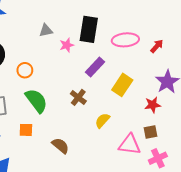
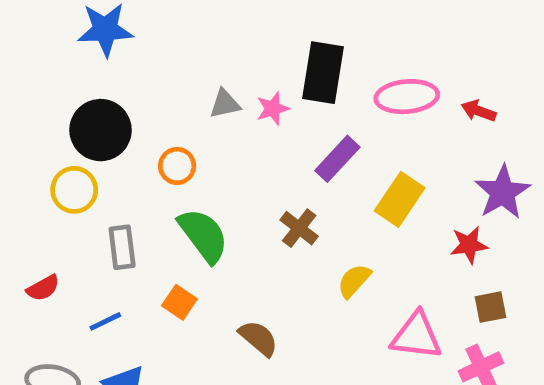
gray triangle: (46, 30) -> (225, 104), moved
red arrow: (157, 46) -> (479, 111), turned -112
orange square: (26, 130) -> (179, 302), turned 32
brown square: (151, 132) -> (490, 307), moved

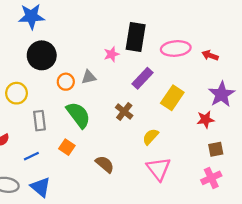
gray triangle: (225, 104) -> (89, 77), moved
black circle: (100, 130) -> (42, 55), moved
pink triangle: (416, 336) -> (159, 169), moved, turned 45

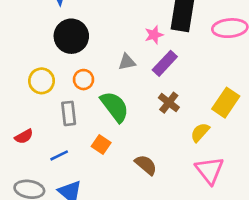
purple rectangle: (143, 78) -> (165, 63), moved
orange circle: (66, 82) -> (84, 80), moved
yellow rectangle: (172, 98) -> (226, 103), moved

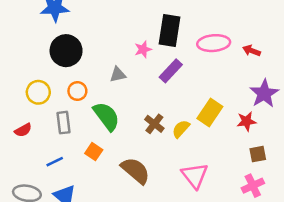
purple rectangle: (165, 63) -> (171, 71), moved
brown cross: (169, 103) -> (154, 124), moved
yellow semicircle: (200, 132) -> (181, 129), moved
red semicircle: (24, 136) -> (23, 130), moved
brown semicircle: (146, 165) -> (135, 171), size x1.4

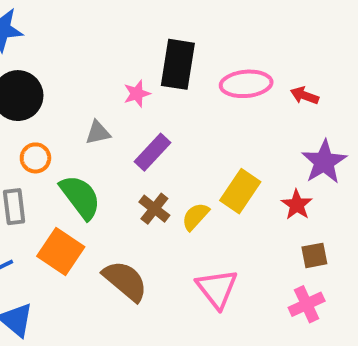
purple rectangle: (171, 71) -> (152, 152), moved
red star: (246, 121) -> (297, 205), turned -30
orange square: (94, 152) -> (61, 252), size x1.6

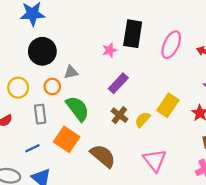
pink ellipse: (246, 84) -> (171, 45), turned -60
gray triangle: (98, 133) -> (71, 72), moved

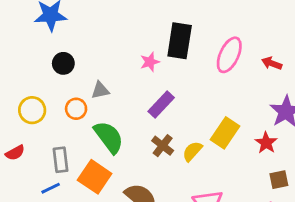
black circle: (42, 51) -> (63, 63), size x0.6
gray rectangle: (40, 114) -> (60, 160), moved

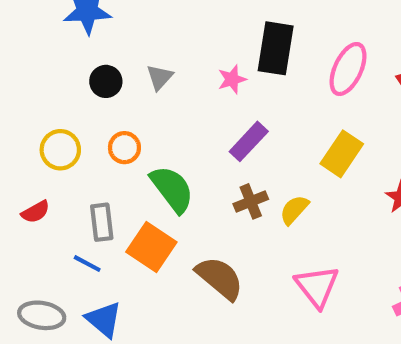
gray triangle: (100, 90) -> (160, 77), moved, turned -36
yellow rectangle: (225, 133) -> (342, 154), moved
brown cross: (163, 146) -> (251, 201), turned 30
blue line: (51, 188) -> (87, 264), turned 54

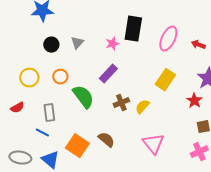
purple rectangle: (249, 141) -> (108, 74), moved
orange square: (151, 247) -> (77, 146), moved
brown semicircle: (220, 278) -> (106, 140), size x0.7

